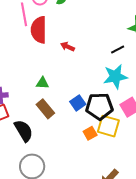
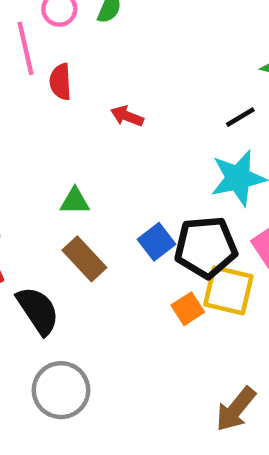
red semicircle: (39, 30) -> (60, 82), size x0.6

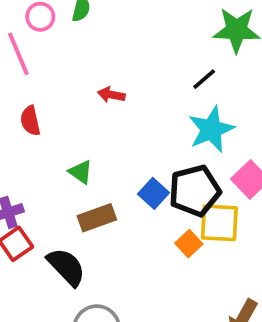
red semicircle: (60, 82) -> (30, 121), moved
green triangle: (75, 201) -> (81, 172), turned 45
brown rectangle: (84, 259) -> (97, 218), turned -57

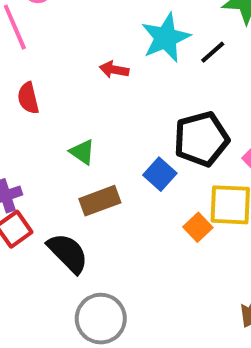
cyan star: (211, 129) -> (166, 38), moved
black pentagon: (195, 191) -> (201, 139), moved

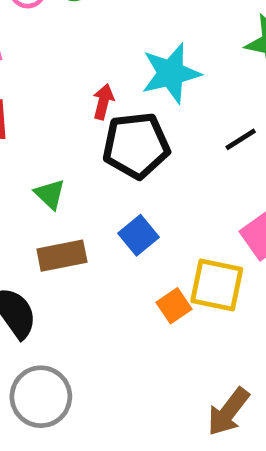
black line: (213, 52) -> (241, 139), moved
red arrow: (114, 70) -> (103, 102), turned 84
black pentagon: (201, 139) -> (136, 145), moved

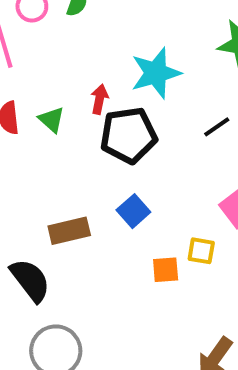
green triangle: (50, 194) -> (52, 120), moved
yellow square: (217, 285) -> (201, 251), size x0.6
orange square: (174, 306) -> (166, 270), turned 32

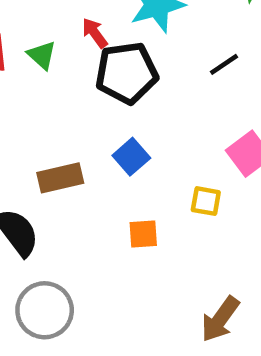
red arrow: (99, 99) -> (95, 33), turned -48
orange square: (166, 270) -> (143, 234), moved

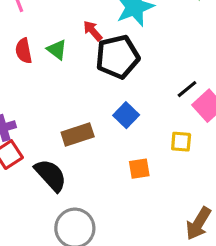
black line: (224, 64) -> (187, 89), moved

